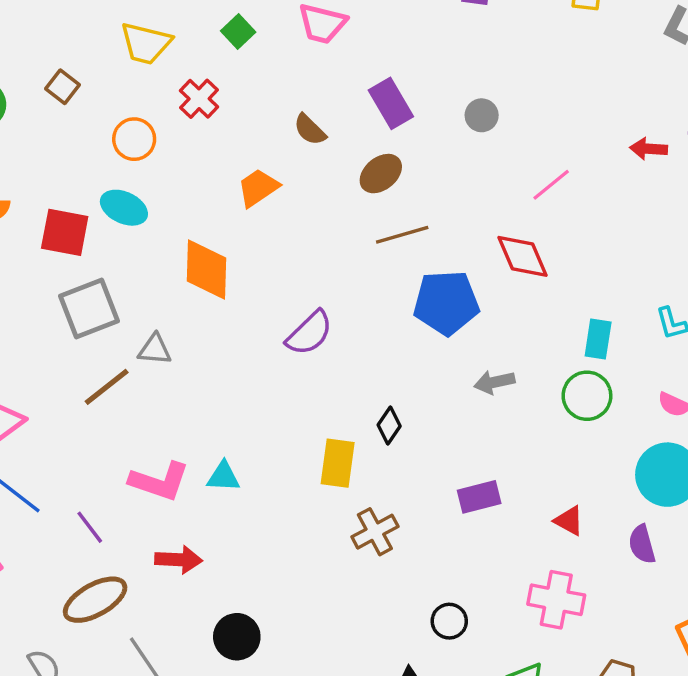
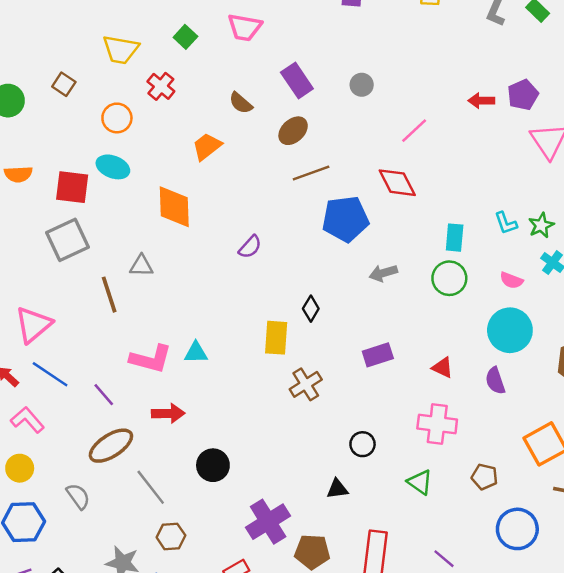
gray square: (89, 309) -> (67, 240), moved
purple semicircle: (309, 333) -> (250, 247), size x0.7
brown line: (107, 387) -> (109, 295), turned -66

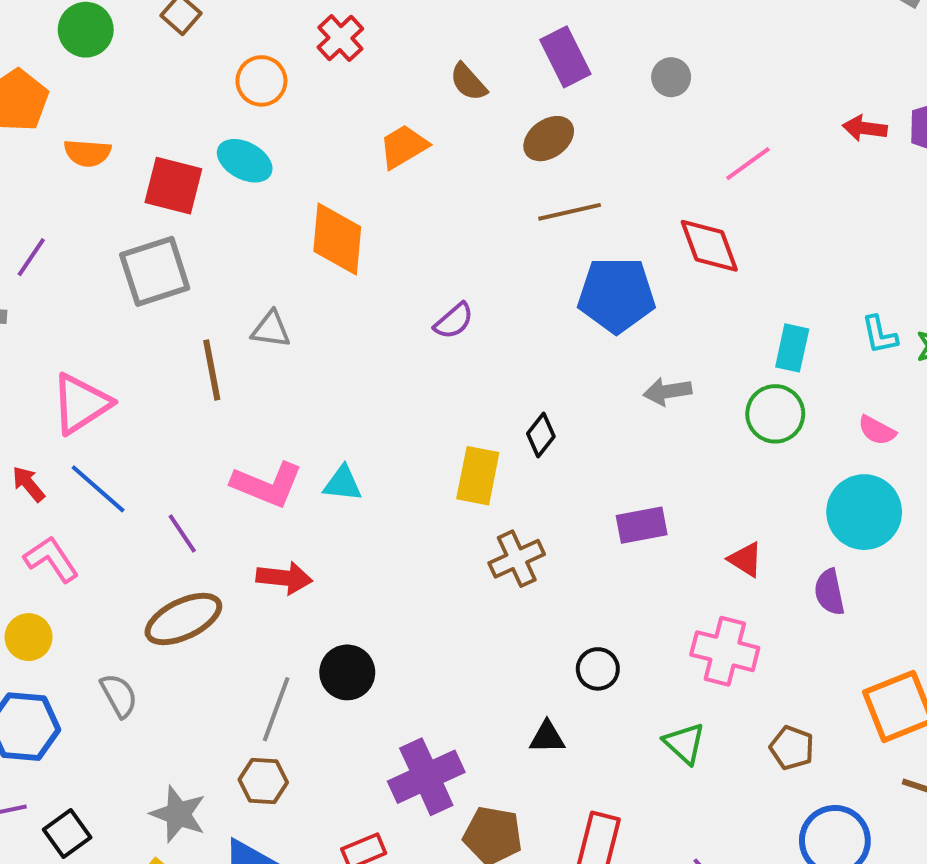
gray line: (151, 487) -> (276, 709), moved, turned 51

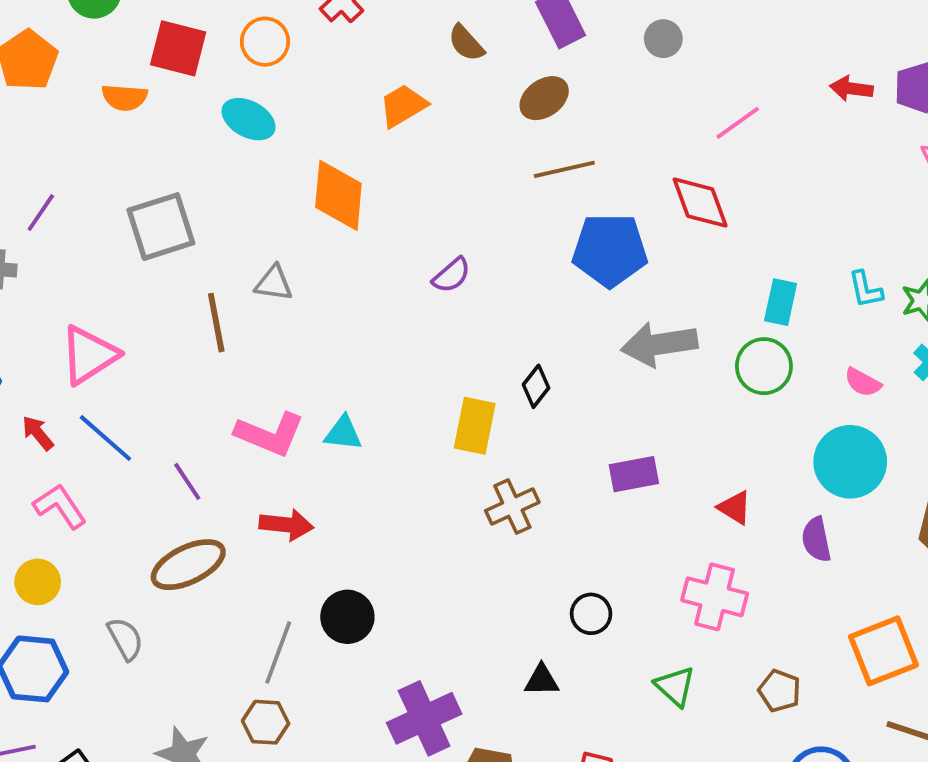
orange semicircle: (87, 153) -> (125, 97), moved
red square: (173, 186) -> (178, 48), moved
gray arrow: (668, 391) -> (659, 344), size x1.6

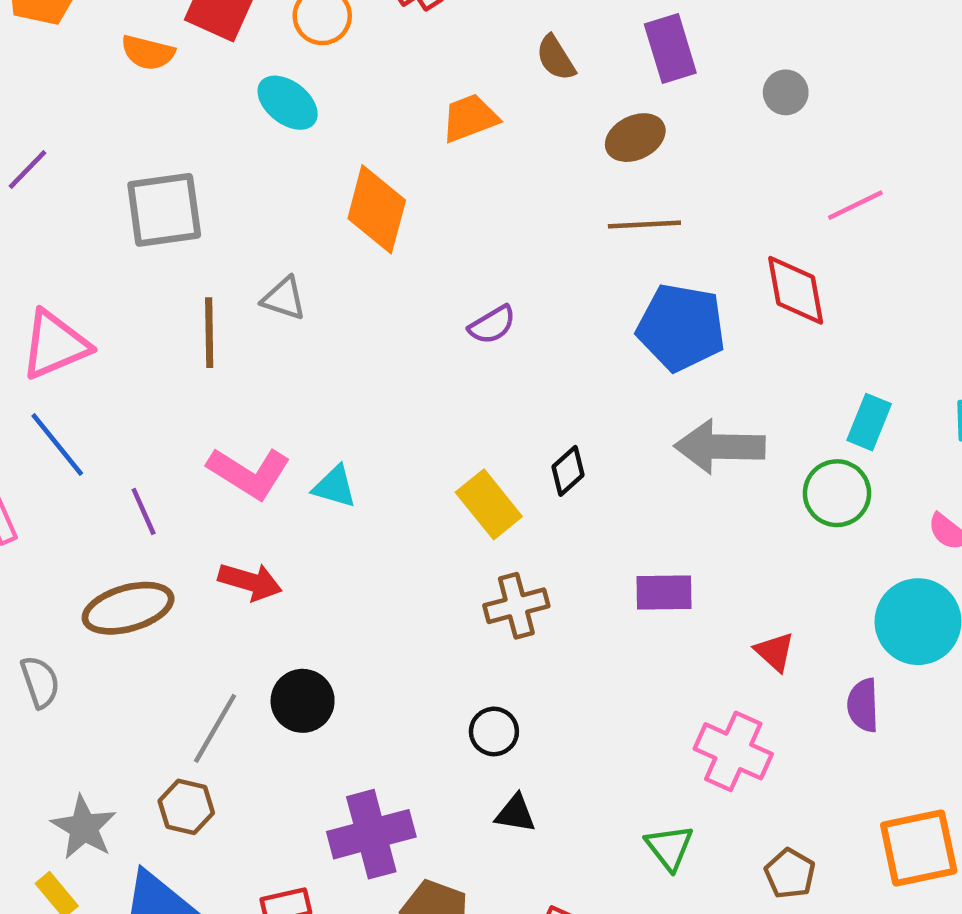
yellow rectangle: (475, 426) -> (489, 504), turned -60
black circle: (591, 614) -> (494, 731), moved

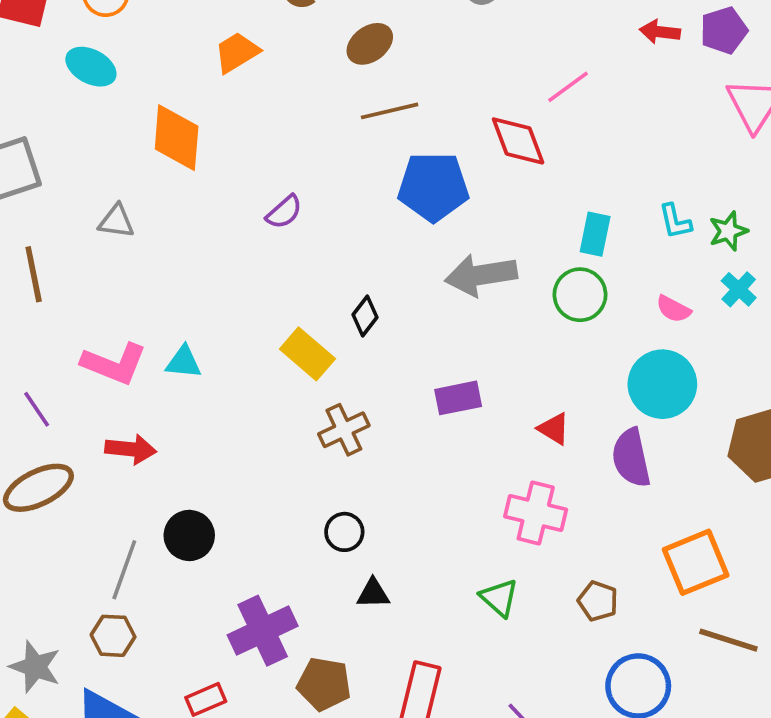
pink line: (855, 205) -> (568, 87), moved
brown line: (209, 333) -> (34, 274), moved
purple semicircle: (863, 705) -> (631, 458), size x1.4

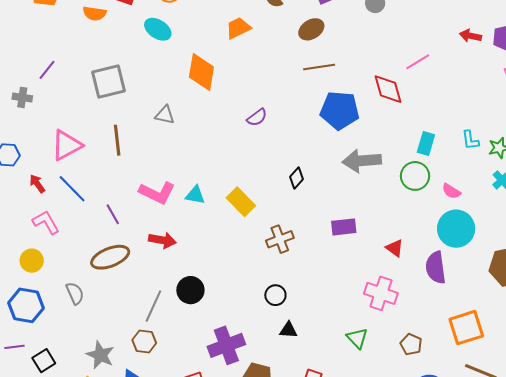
pink semicircle: (673, 309) -> (451, 191), moved
yellow rectangle: (307, 354) -> (241, 202), moved

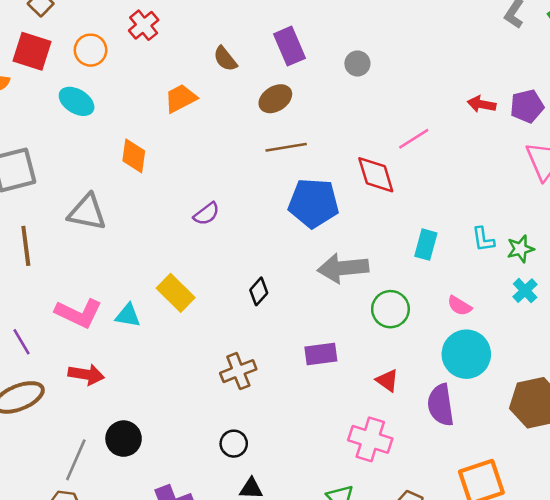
orange diamond: (201, 72) -> (134, 156), size x0.7
gray triangle: (165, 115) -> (87, 212), size x1.5
green circle: (415, 176) -> (390, 309), moved
yellow rectangle: (241, 202) -> (176, 293), moved

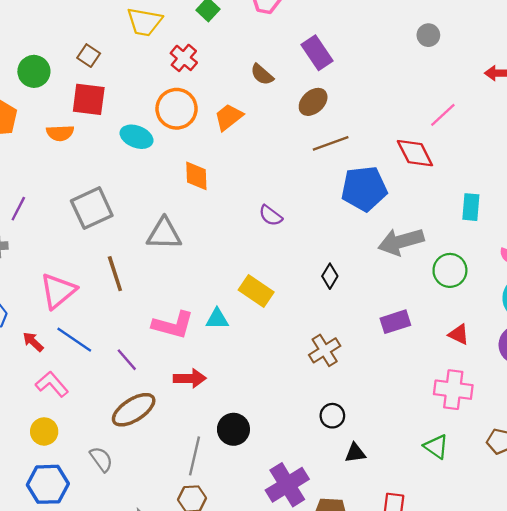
orange circle: (91, 50) -> (177, 109), moved, size x1.4
gray circle: (357, 63) -> (428, 35), moved
purple semicircle: (206, 214) -> (271, 216), turned 85

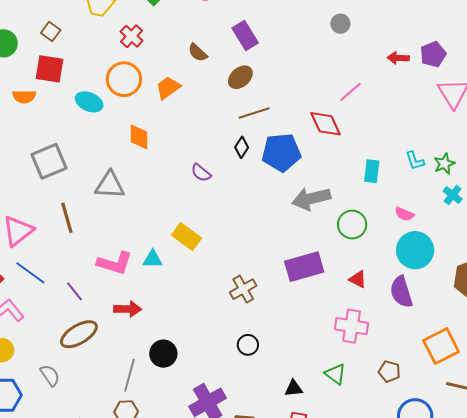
black diamond: (330, 276) -> (242, 147), moved
purple rectangle: (395, 322) -> (304, 267), size x1.5
black triangle: (355, 453) -> (294, 388), moved

